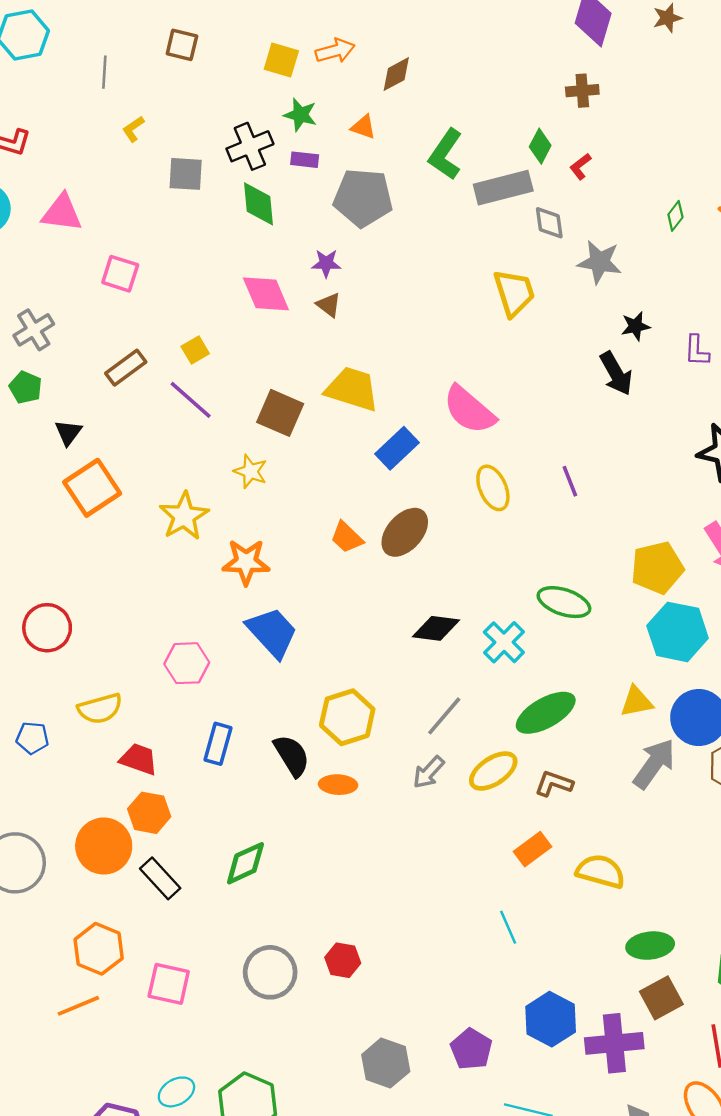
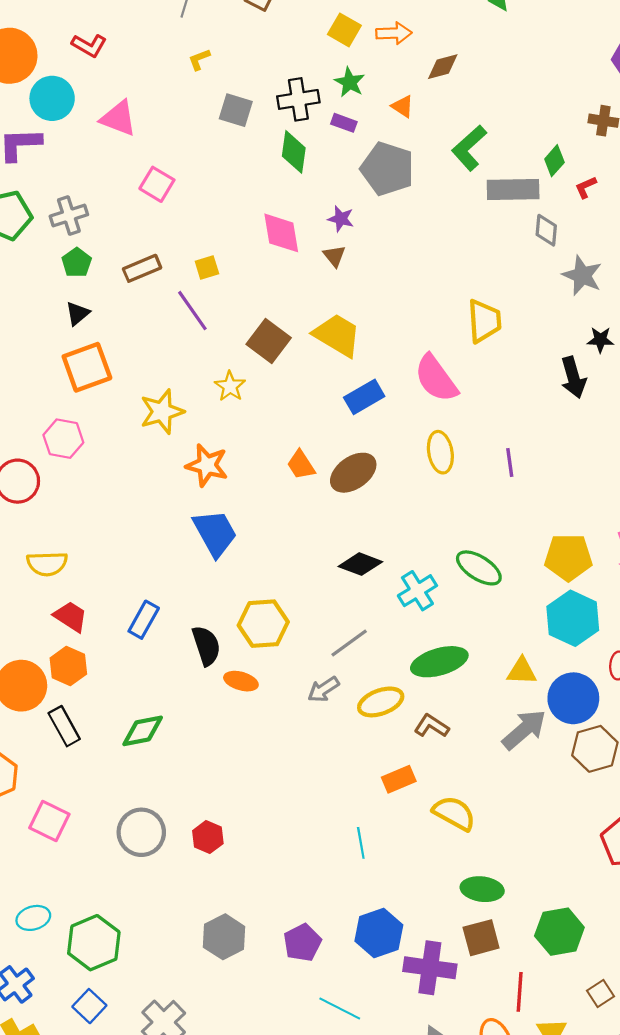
yellow trapezoid: (514, 293) -> (484, 321), moved
green pentagon: (26, 387) -> (77, 263), moved
pink hexagon: (187, 663) -> (63, 439), moved

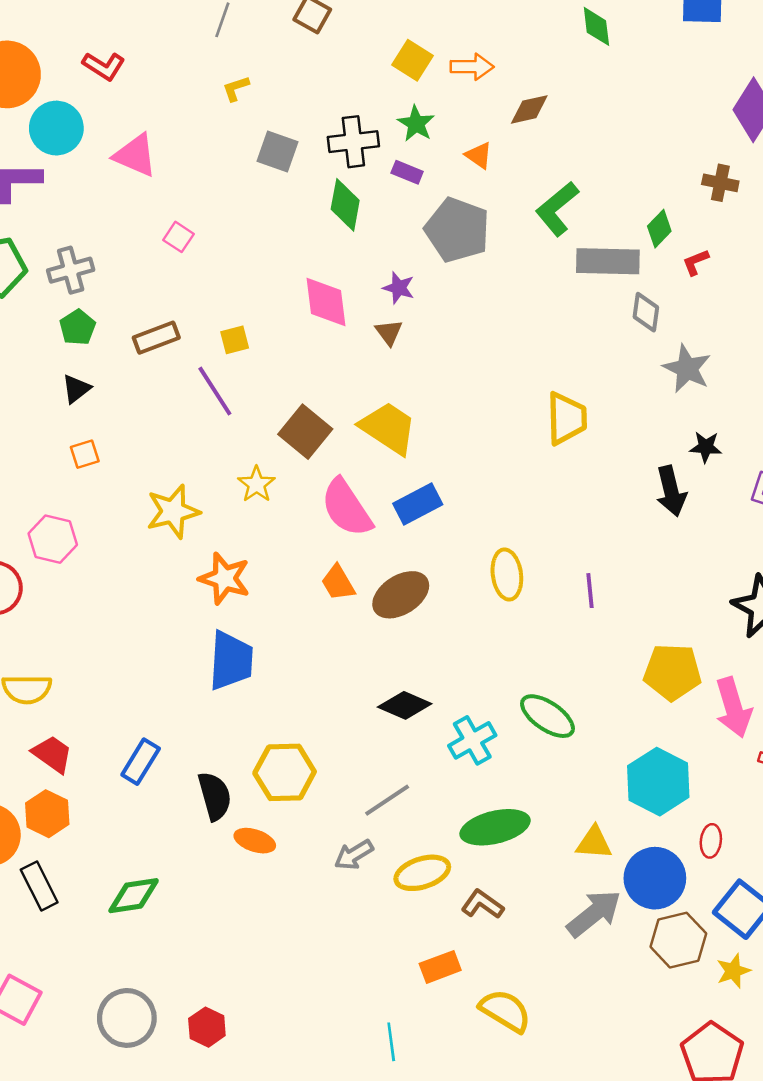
pink square: (157, 184) -> (178, 237), size x0.7
orange square: (87, 367) -> (85, 454), size x0.5
pink semicircle: (436, 378) -> (346, 508), moved
blue trapezoid: (215, 533) -> (231, 661), turned 30
yellow pentagon: (568, 557) -> (672, 672), moved

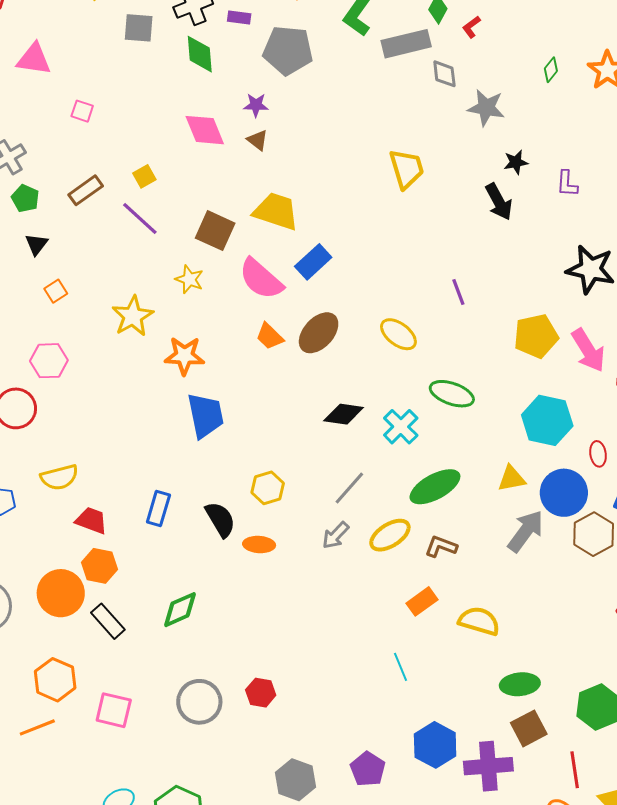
yellow ellipse: (507, 575) -> (398, 334), moved, turned -30
yellow hexagon: (285, 772) -> (268, 488), size x0.7

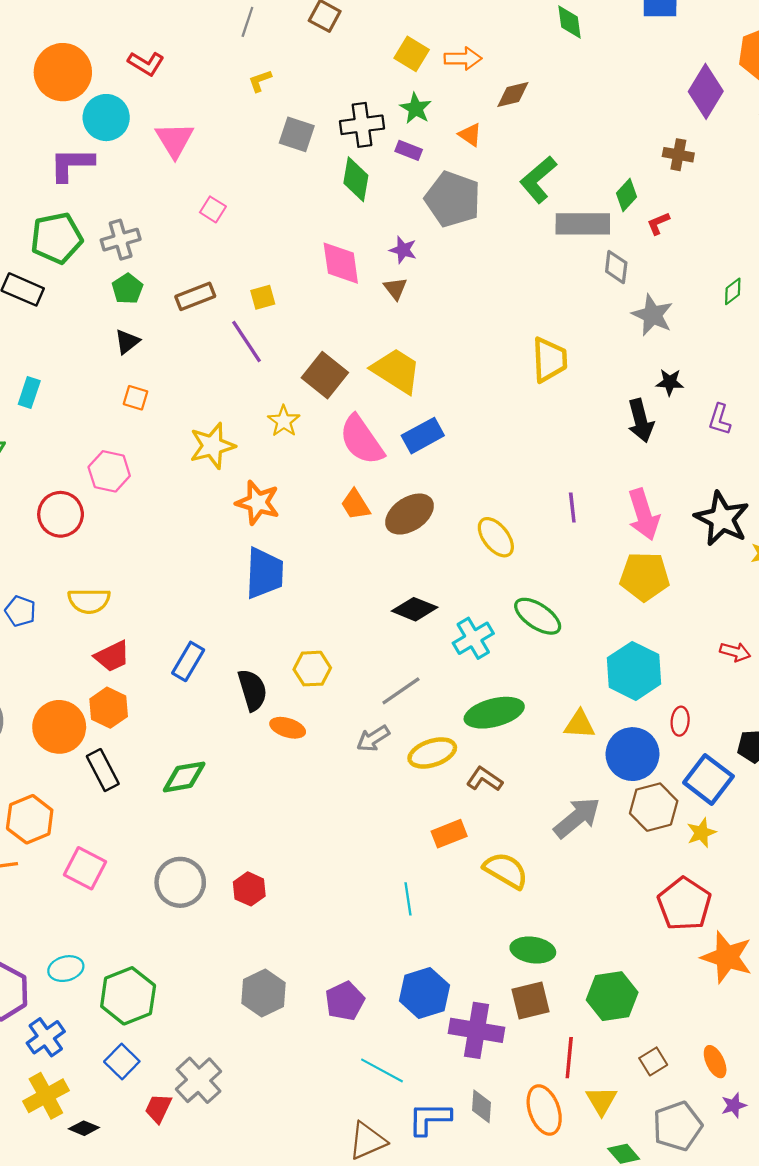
pink triangle: (34, 59) -> (175, 140), turned 36
orange square: (56, 291) -> (136, 398), turned 35
pink arrow: (588, 350) -> (644, 514), moved
red trapezoid: (91, 520) -> (112, 656), turned 120
gray arrow: (526, 531) -> (577, 818), moved

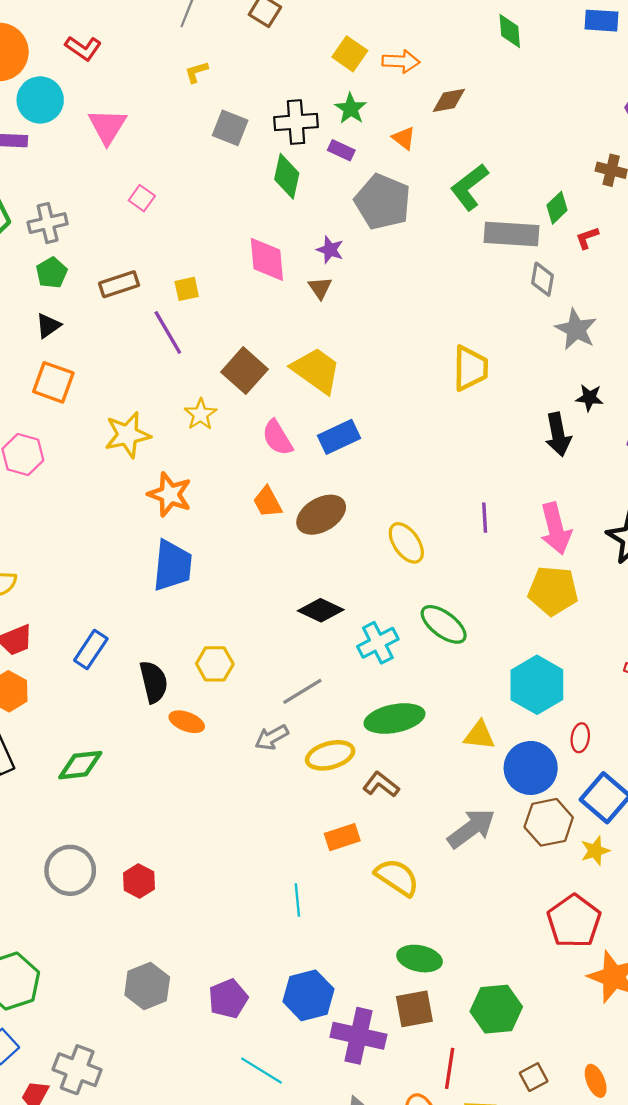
orange square: (136, 398) -> (53, 382), size x1.6
pink semicircle: (362, 440) -> (277, 438), size x0.7
gray cross: (199, 1080) -> (77, 1070), turned -30

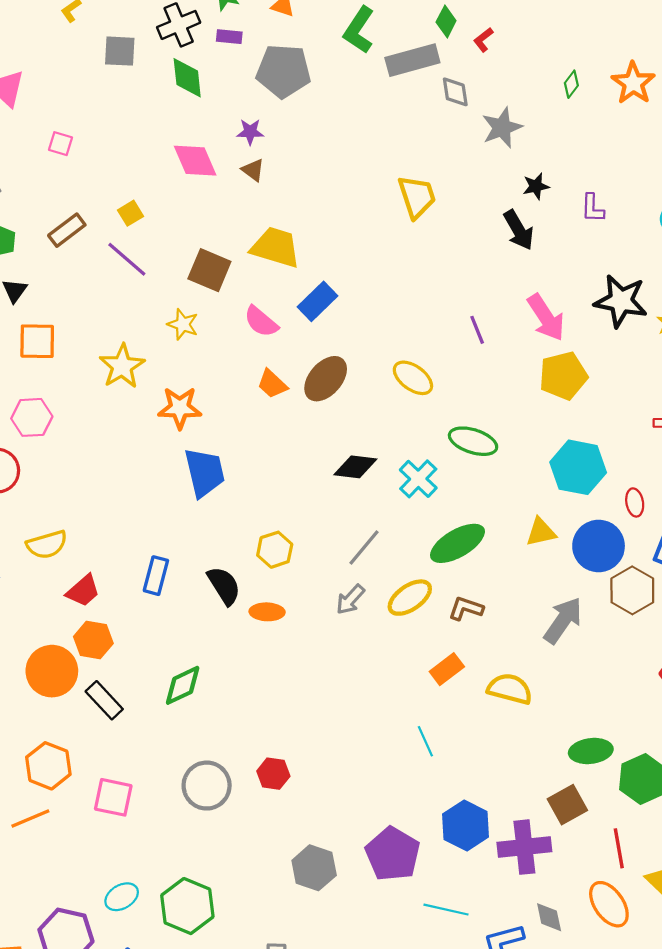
gray star: (576, 329) -> (502, 128), turned -30
green ellipse: (420, 959) -> (591, 751), moved
purple pentagon: (228, 999) -> (393, 854), size x1.4

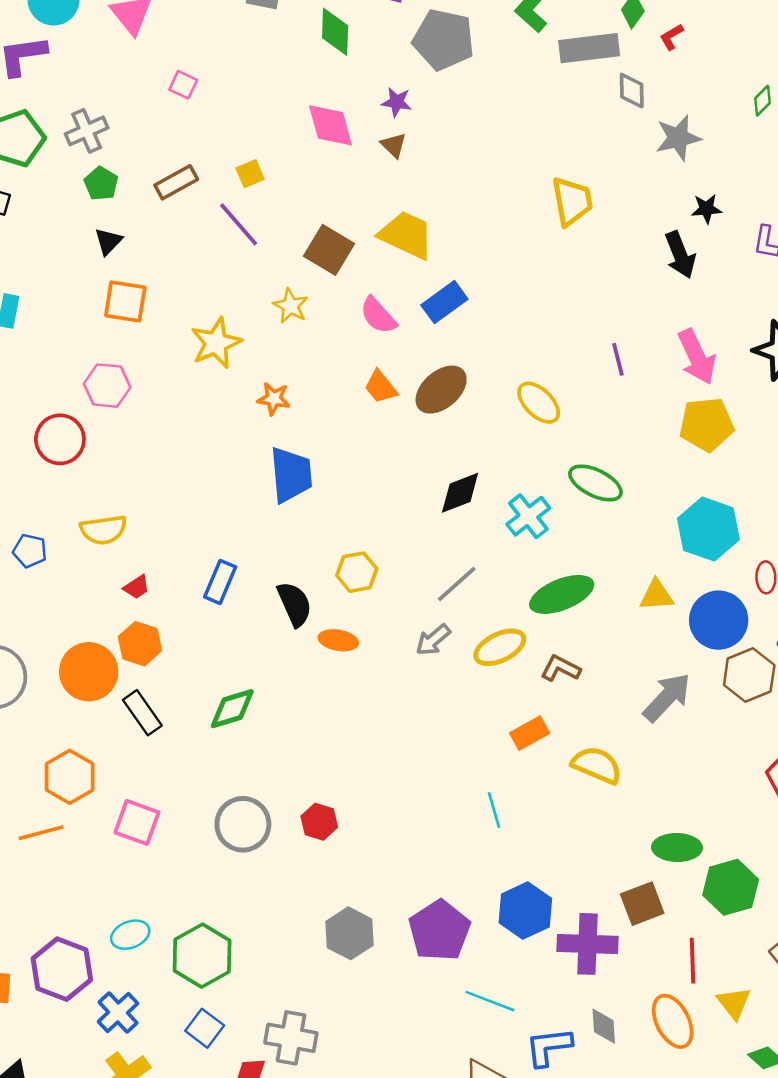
orange star: (180, 408) -> (274, 399), size x0.7
black diamond: (355, 467) -> (460, 493), turned -36
red trapezoid: (83, 591) -> (136, 587), size x0.7

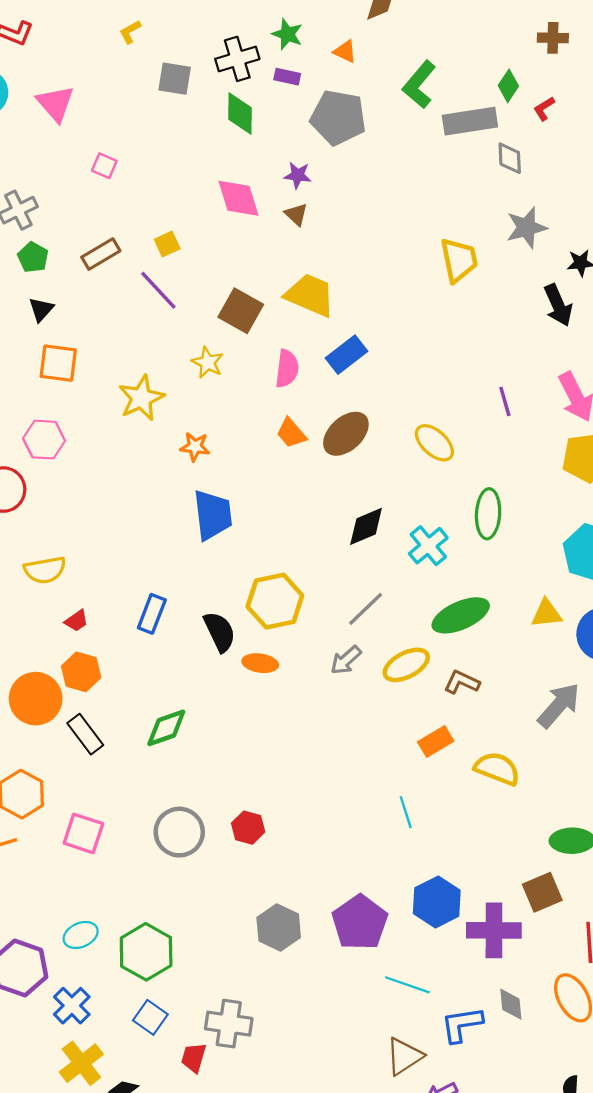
gray star: (678, 138) -> (526, 228), moved
pink semicircle: (378, 316) -> (287, 369), turned -129
green ellipse: (595, 483) -> (488, 514), turned 69
yellow hexagon: (357, 572) -> (275, 601), size x1.5

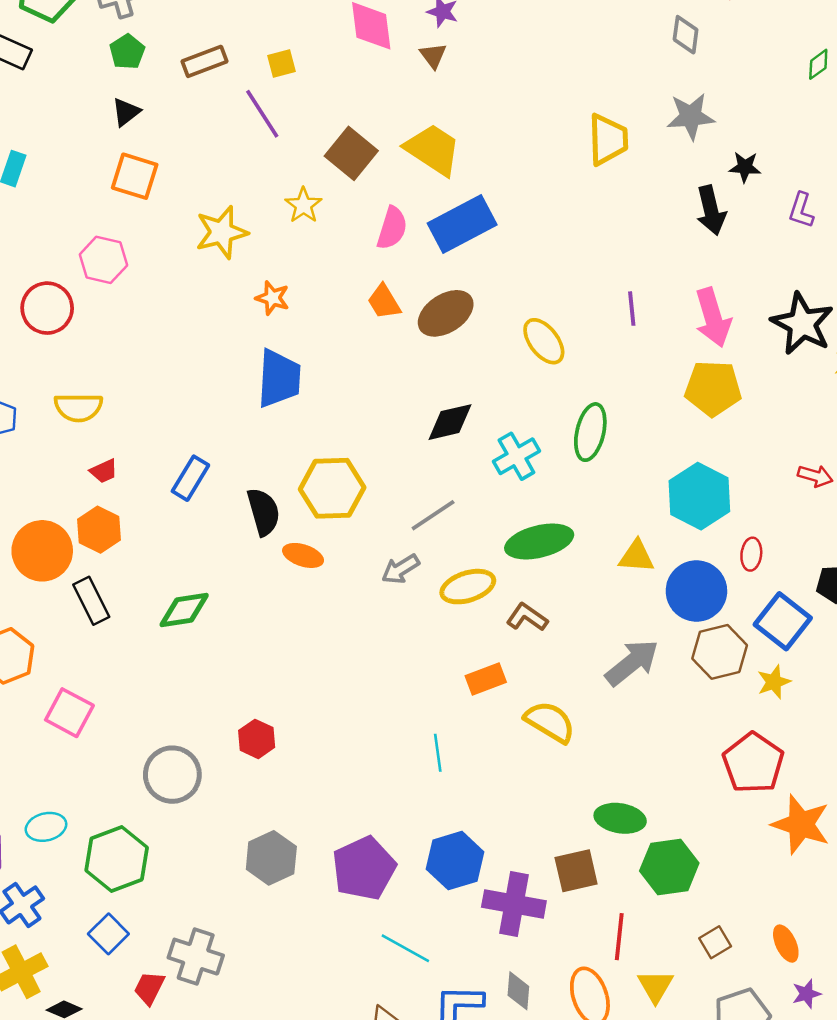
blue rectangle: (347, 355) -> (462, 224), size x1.4
gray circle: (179, 832) -> (172, 775), moved

